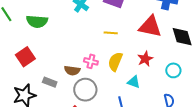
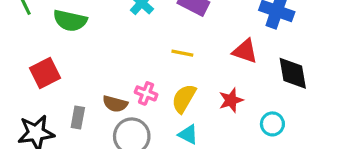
red triangle: (150, 27) -> (245, 51), size x0.7
gray rectangle: (50, 82) -> (78, 118), turned 72
cyan triangle: (134, 82) -> (188, 134), moved

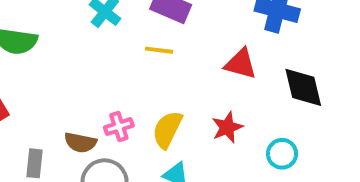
yellow line: (182, 53) -> (159, 50), moved
pink cross: (146, 93) -> (119, 127), turned -35

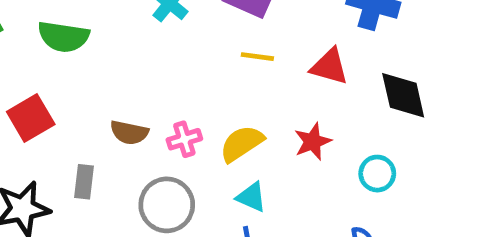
yellow line: (159, 50) -> (257, 57), moved
yellow semicircle: (167, 130) -> (242, 143), turned 30
brown semicircle: (80, 143) -> (129, 132), moved

